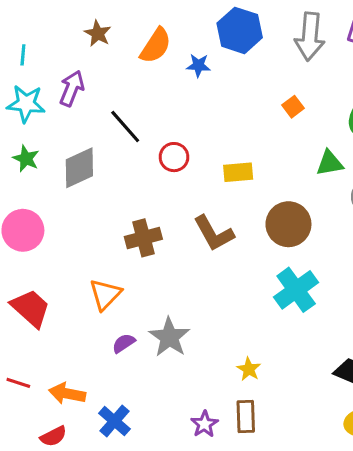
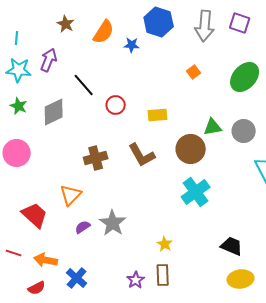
green triangle: (330, 163) -> (213, 127), moved
red trapezoid: (31, 308) -> (35, 215), moved

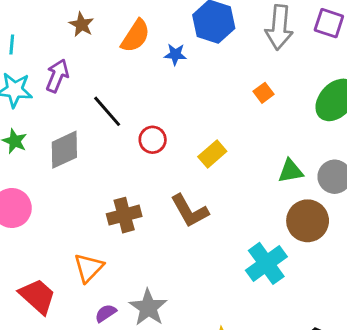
yellow rectangle: (158, 115) -> (212, 154), turned -36
brown circle: (191, 149) -> (308, 221), moved

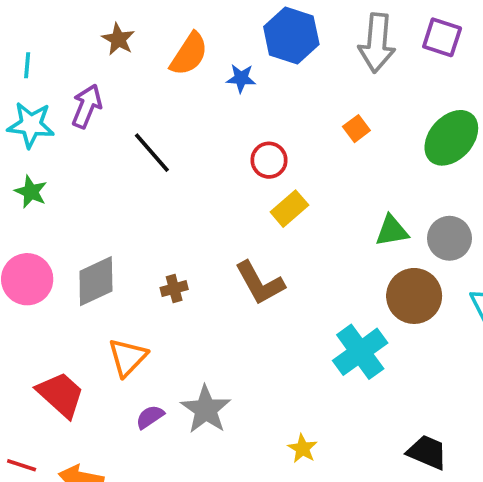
red circle: (153, 140) -> (269, 160), moved
gray diamond: (64, 150) -> (96, 281), moved
brown cross: (124, 215) -> (174, 289), size x0.6

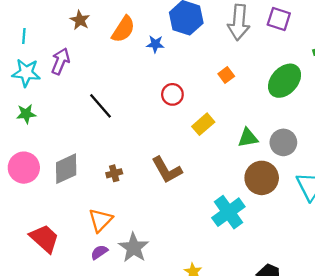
black line: (152, 153) -> (100, 106), moved
green star: (31, 192) -> (26, 114), turned -30
yellow rectangle: (289, 209) -> (203, 124), moved
orange triangle: (128, 357) -> (100, 220), moved

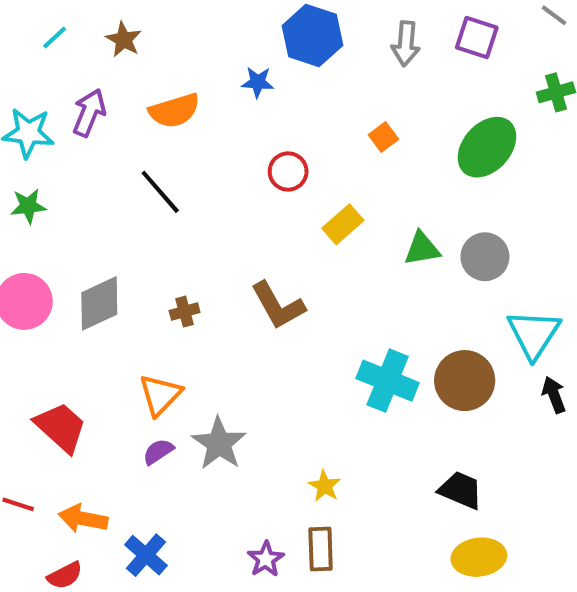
gray arrow: (239, 22) -> (406, 44), size x0.7
orange semicircle: (123, 29) -> (174, 111), moved, turned 40
cyan line: (24, 36) -> (55, 38), moved, turned 42
brown circle: (262, 178) -> (465, 381), moved
cyan cross: (228, 212) -> (388, 381), turned -32

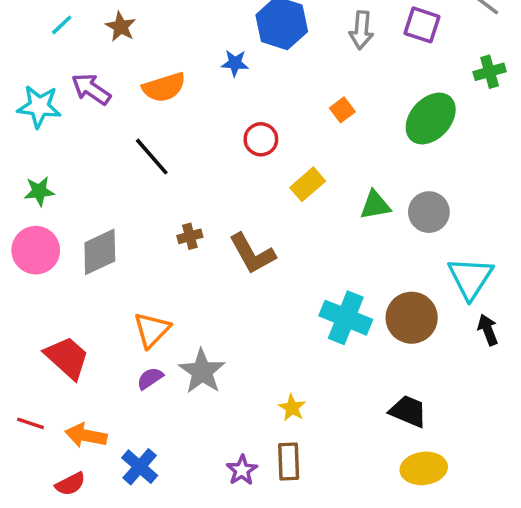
purple arrow: (89, 113) -> (91, 89), turned -78
green star: (28, 206) -> (39, 191), moved
brown cross: (185, 312) -> (190, 236), moved

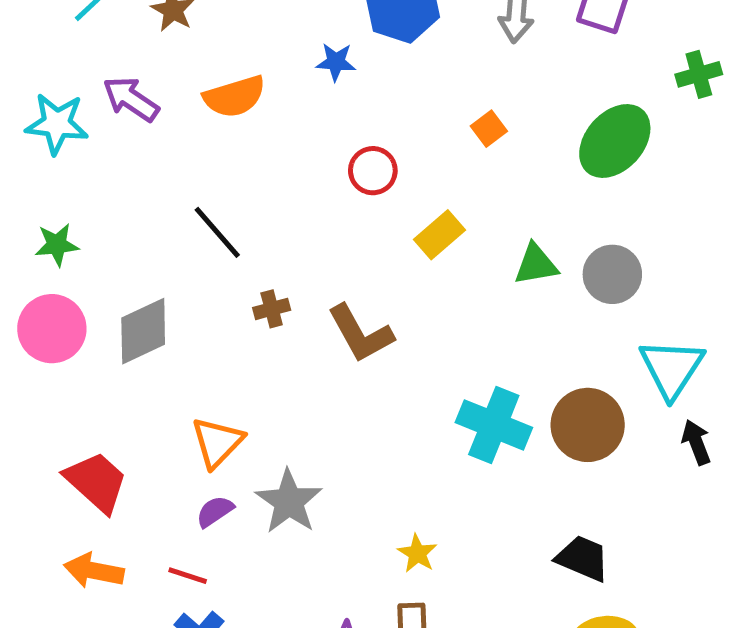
black line: (152, 157) -> (217, 232), moved
red line: (31, 423) -> (188, 576), moved
orange arrow: (86, 435) -> (94, 571), moved

